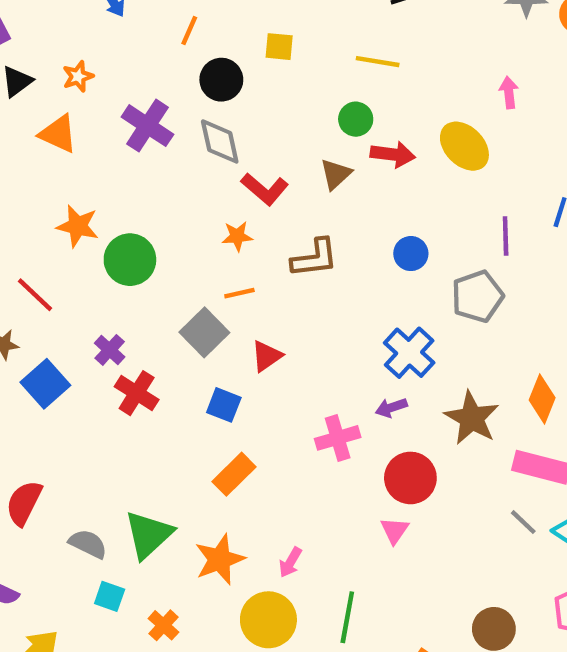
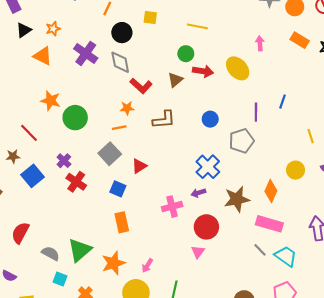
orange line: (239, 293) -> (119, 128), moved
brown star: (472, 418) -> (237, 199), turned 30
orange rectangle: (234, 474) -> (122, 222), turned -60

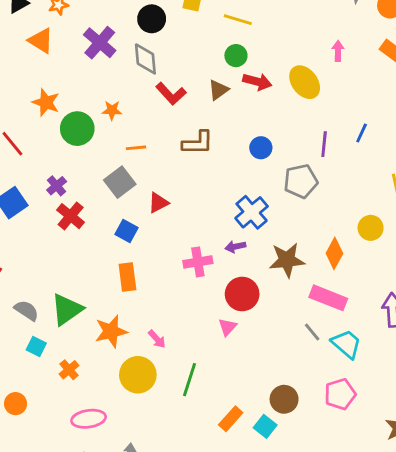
yellow line: (197, 26) -> (238, 20), moved
orange star: (127, 108) -> (112, 110), moved
pink arrow: (147, 266) -> (157, 339), turned -80

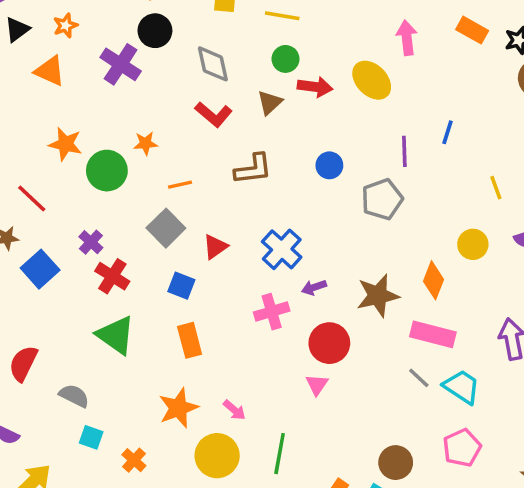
black circle: (152, 19) -> (155, 31), moved
pink arrow: (338, 51) -> (407, 38), size x1.4
gray diamond: (145, 59) -> (213, 64), moved
blue cross: (252, 212) -> (282, 249), moved
green triangle: (67, 309) -> (116, 335), moved, turned -42

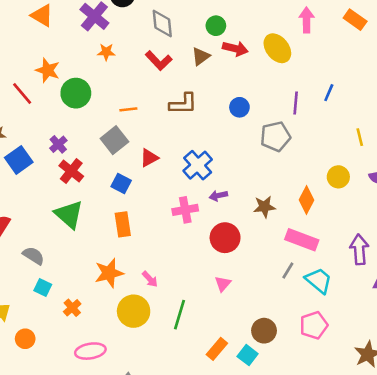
orange star: (146, 143) -> (106, 52), moved
red line: (32, 199) -> (22, 93), moved
brown star: (378, 296) -> (264, 207), size x0.7
gray line: (419, 378) -> (288, 270), turned 72
pink triangle: (317, 385) -> (223, 284), moved

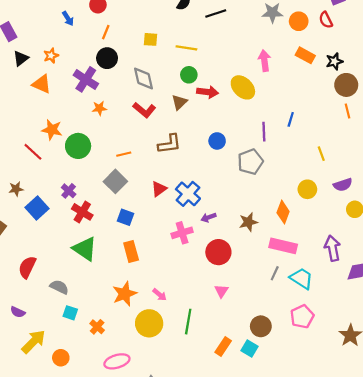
red triangle: (149, 158) -> (159, 189), moved

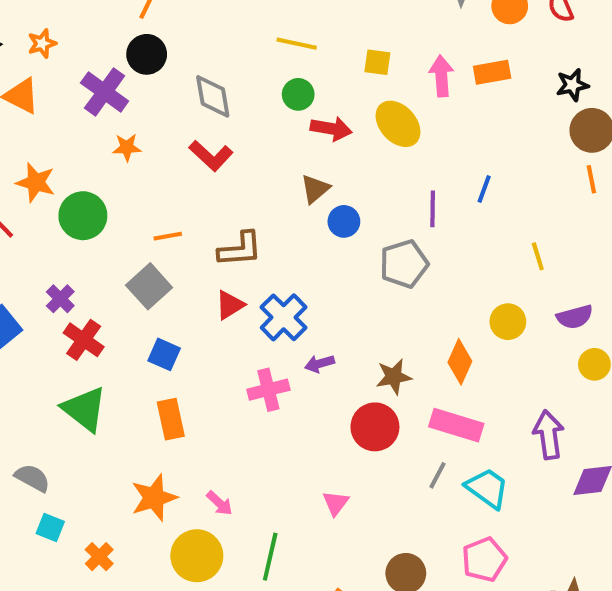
yellow square: (150, 39) -> (377, 62), moved
orange rectangle: (305, 55) -> (492, 72), moved, turned -42
brown triangle: (179, 102) -> (315, 189), moved
brown L-shape: (169, 144) -> (240, 249), moved
red circle: (218, 252) -> (375, 427), moved

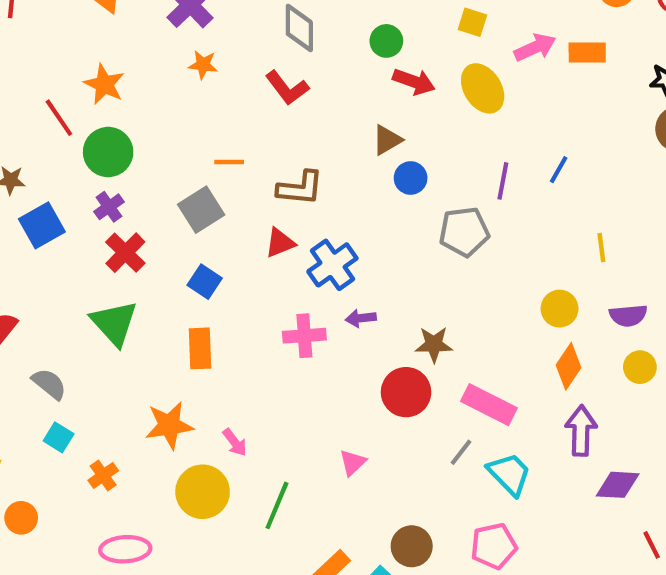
pink arrow: (441, 76) -> (535, 47), turned 60
green circle: (83, 216) -> (108, 152), moved
orange diamond: (460, 362) -> (568, 366), moved

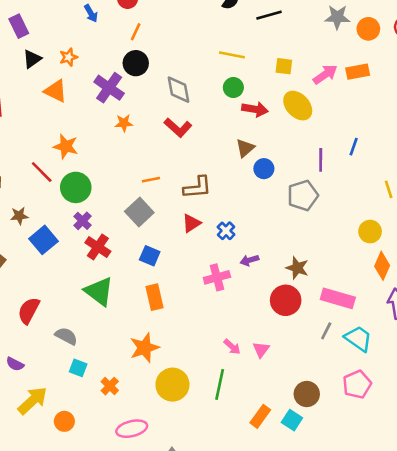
blue cross: (332, 265) -> (226, 231), size x0.6
brown star: (434, 344) -> (297, 268), turned 30
pink arrow: (235, 442) -> (232, 347), moved

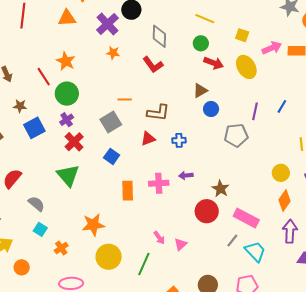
orange triangle: (56, 91) -> (67, 18), turned -42
blue cross: (226, 231) -> (179, 140), moved, turned 32
orange rectangle: (154, 297) -> (128, 191), moved

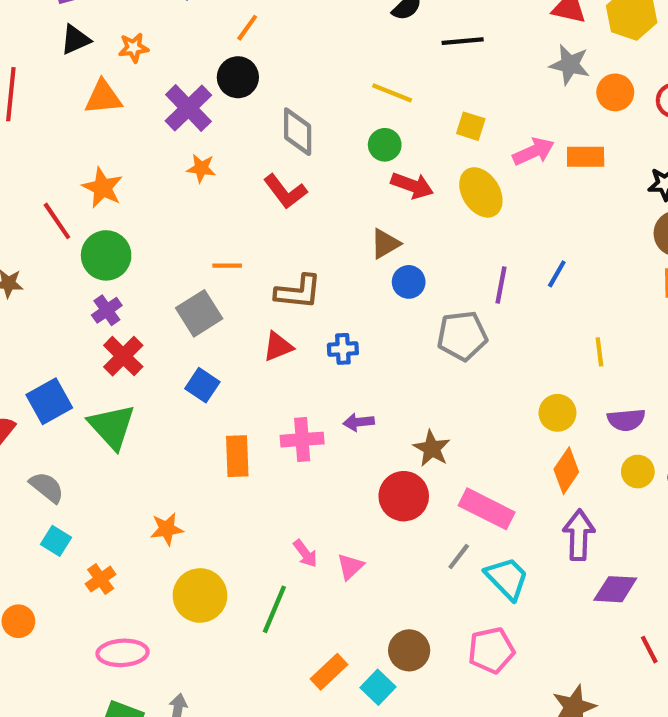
blue square: (34, 128) -> (49, 401), moved
orange star: (93, 225) -> (167, 529), size x0.7

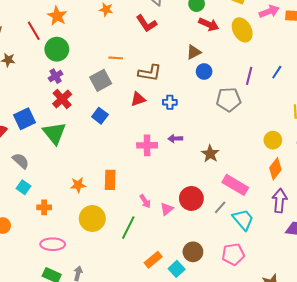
orange rectangle: (237, 456) -> (110, 180), moved
red circle: (404, 496) -> (191, 198), moved
orange cross: (101, 579) -> (44, 207), turned 32

